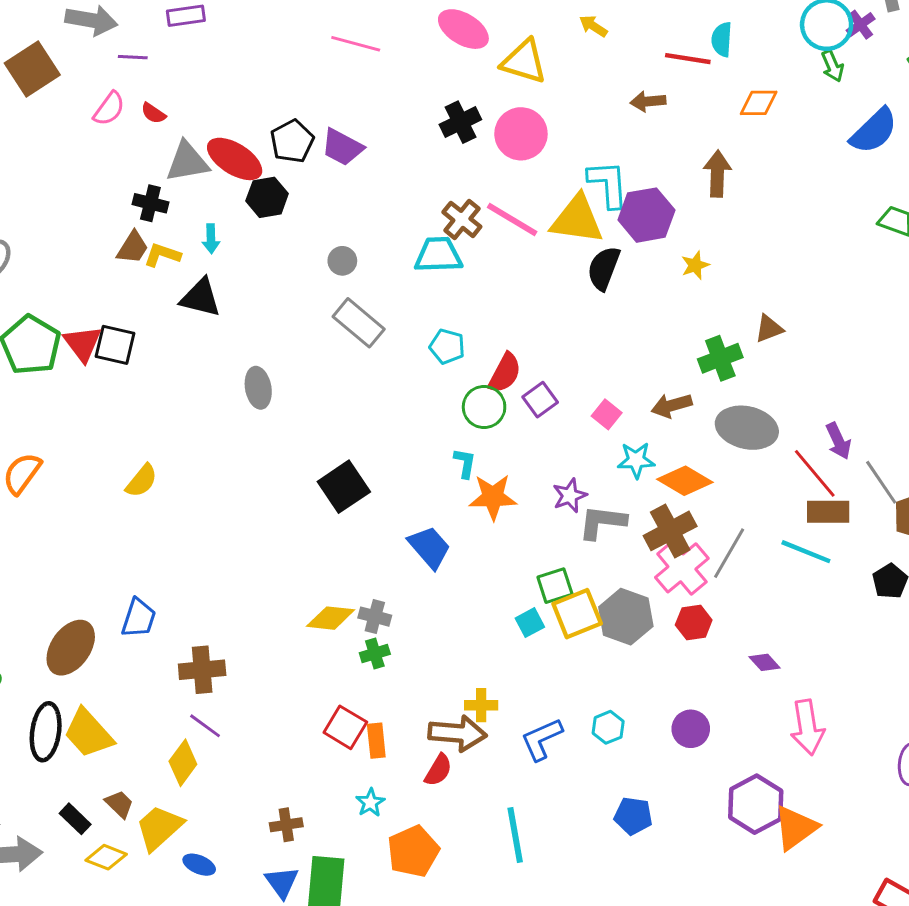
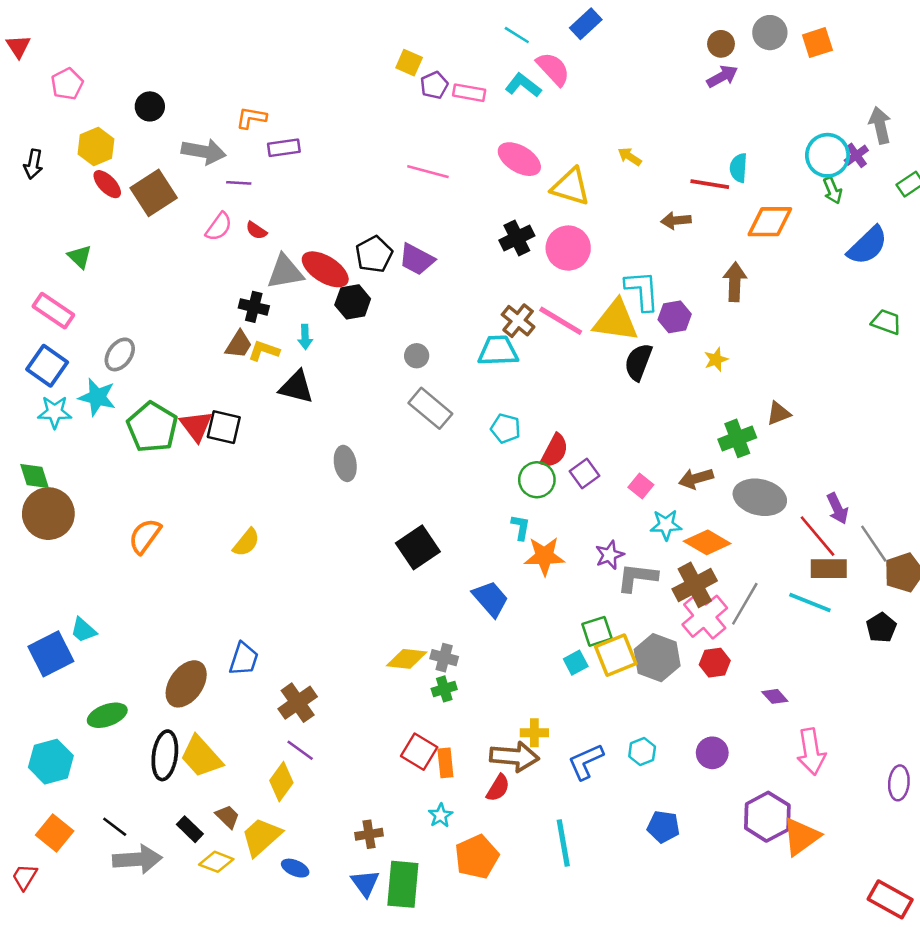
orange diamond: (759, 103) -> (770, 222), size x1.4
purple hexagon: (646, 215) -> (675, 317), size x0.7
brown cross: (202, 670) -> (298, 703), turned -30

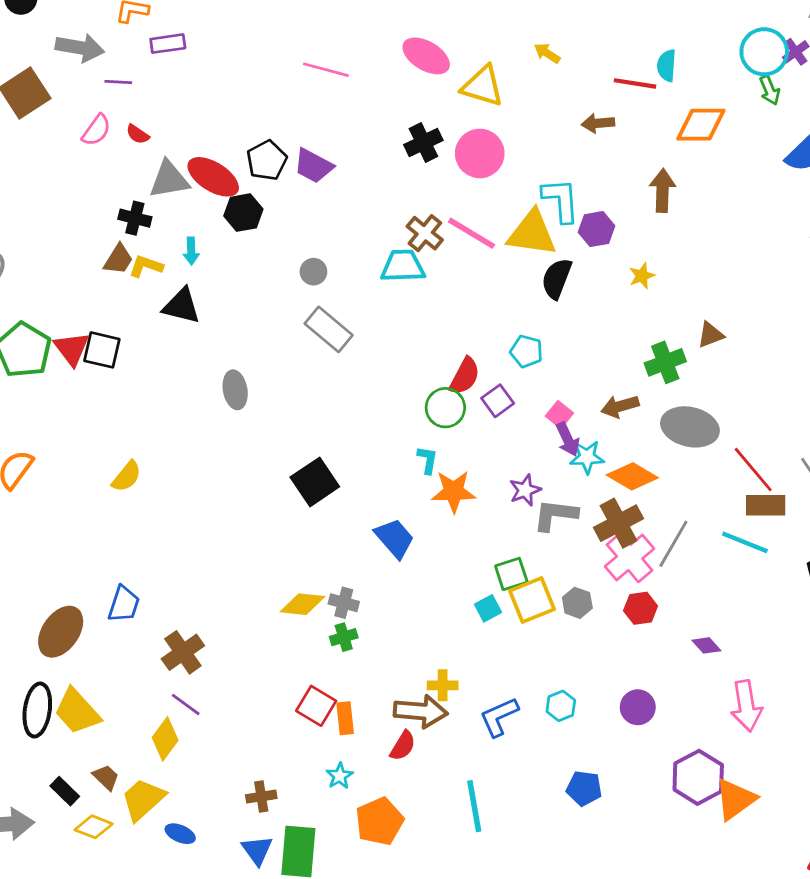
cyan pentagon: (506, 428) -> (526, 351), moved
purple arrow: (837, 509) -> (568, 439), moved
gray hexagon: (657, 658) -> (577, 603), size x0.6

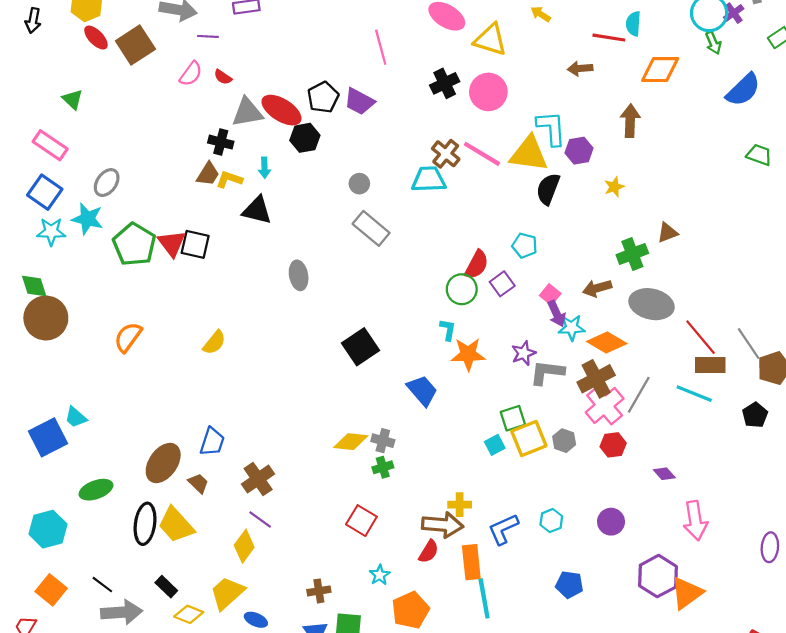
pink line: (326, 70) -> (381, 47), moved, turned 60
orange rectangle: (345, 718) -> (471, 562), moved, size x1.4
brown trapezoid: (106, 777) -> (198, 483), moved

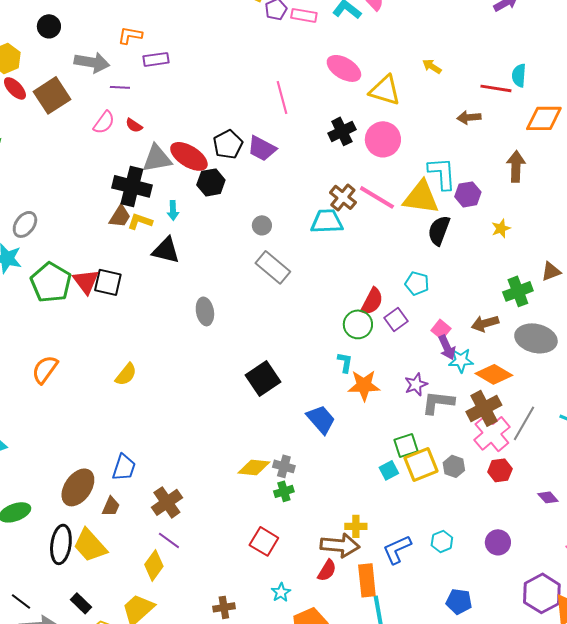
black cross: (221, 142) -> (132, 186), size x1.6
brown trapezoid: (198, 483) -> (111, 506), turned 70

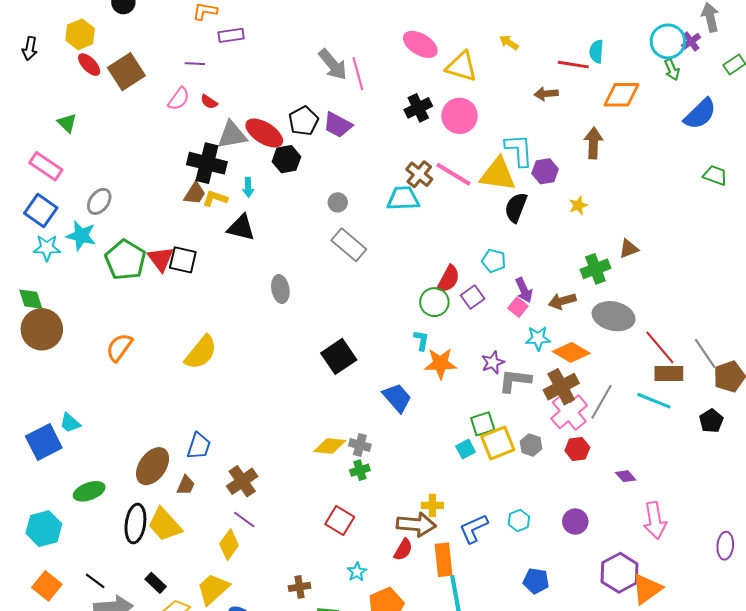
gray arrow: (92, 62) -> (333, 65), moved, turned 40
purple arrow: (447, 347) -> (524, 290), moved
yellow semicircle: (126, 374) -> (201, 352), size x1.5

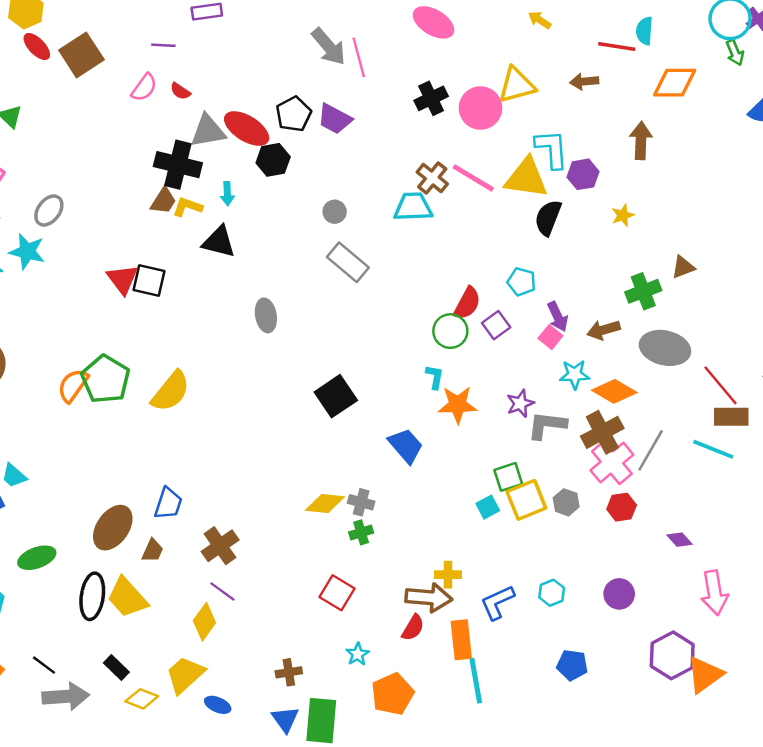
yellow triangle: (462, 67) -> (517, 85), moved, turned -32
green pentagon: (125, 260) -> (106, 379), moved

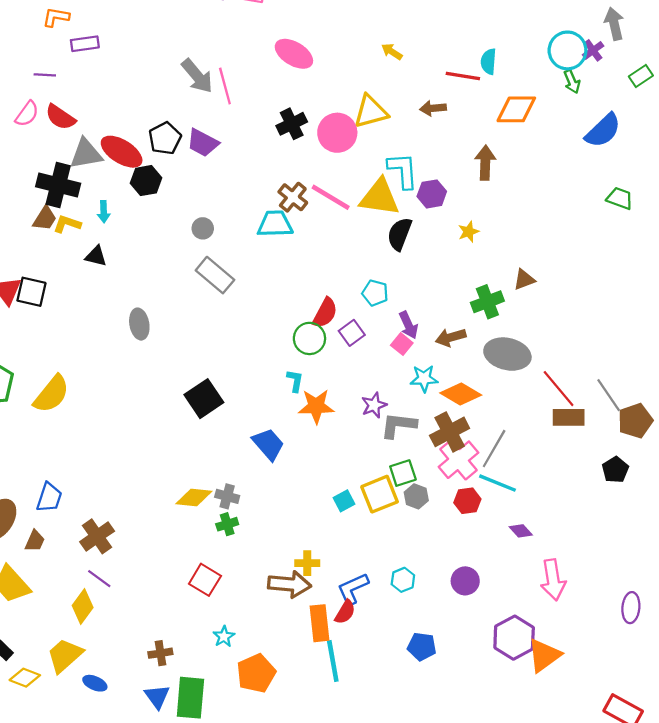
red semicircle: (180, 91) -> (60, 117), size x1.6
black triangle: (219, 242) -> (96, 256), size x0.7
cyan line: (713, 449) -> (497, 483), moved
green square: (508, 477) -> (403, 473), moved
red semicircle: (413, 628) -> (345, 612), moved

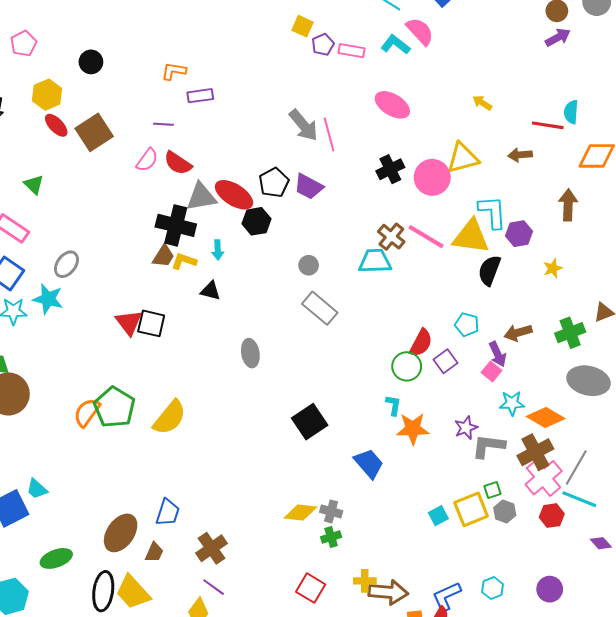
brown arrow: (451, 337) -> (518, 333), moved
green square: (403, 473) -> (492, 490), size x0.7
yellow cross: (307, 563) -> (365, 581), moved

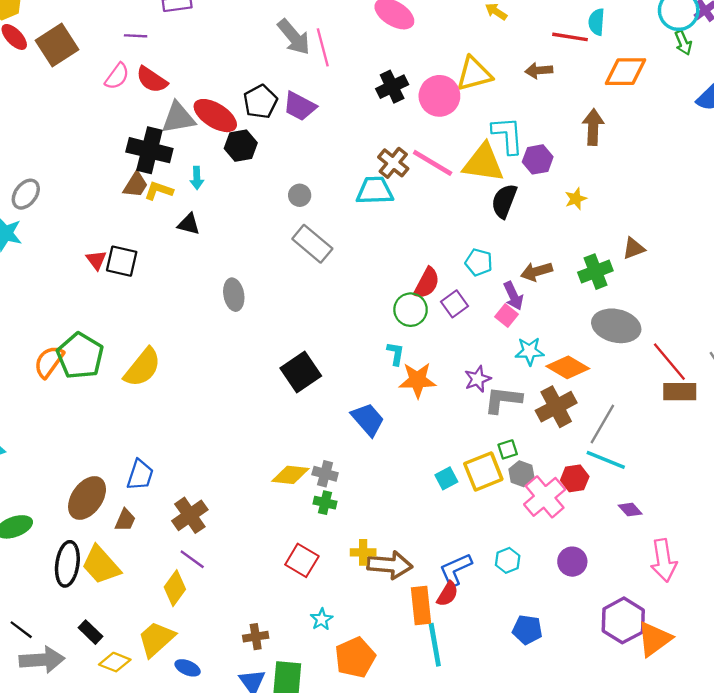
red triangle: (129, 322) -> (96, 260), size x0.7
pink cross: (544, 478) -> (545, 497), moved
green cross: (331, 537) -> (325, 503), turned 30

